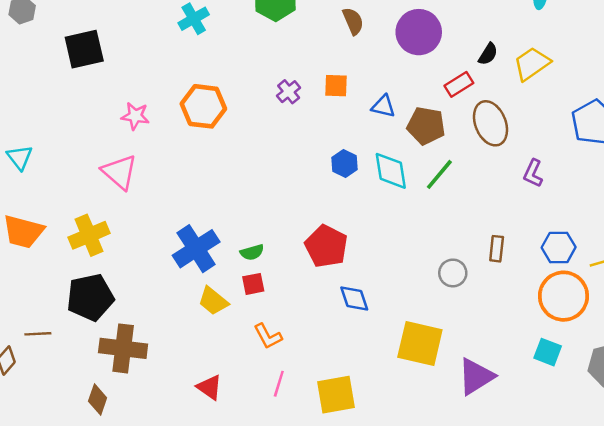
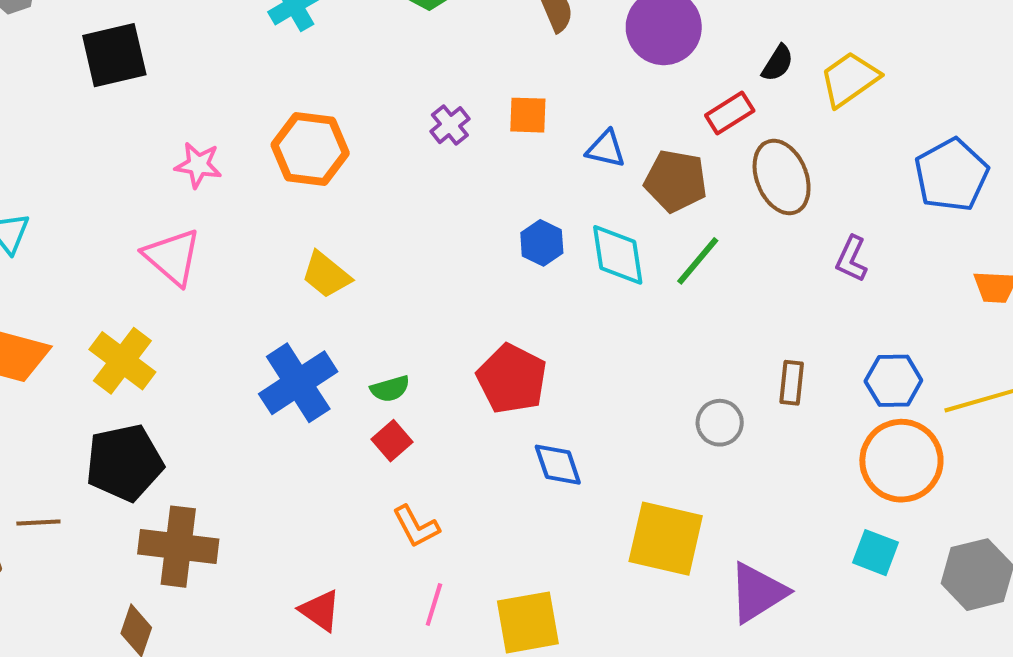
yellow cross: (89, 235) -> (122, 361), turned -30
red square: (253, 284) -> (392, 441), turned -30
yellow trapezoid: (213, 301) -> (326, 275), moved

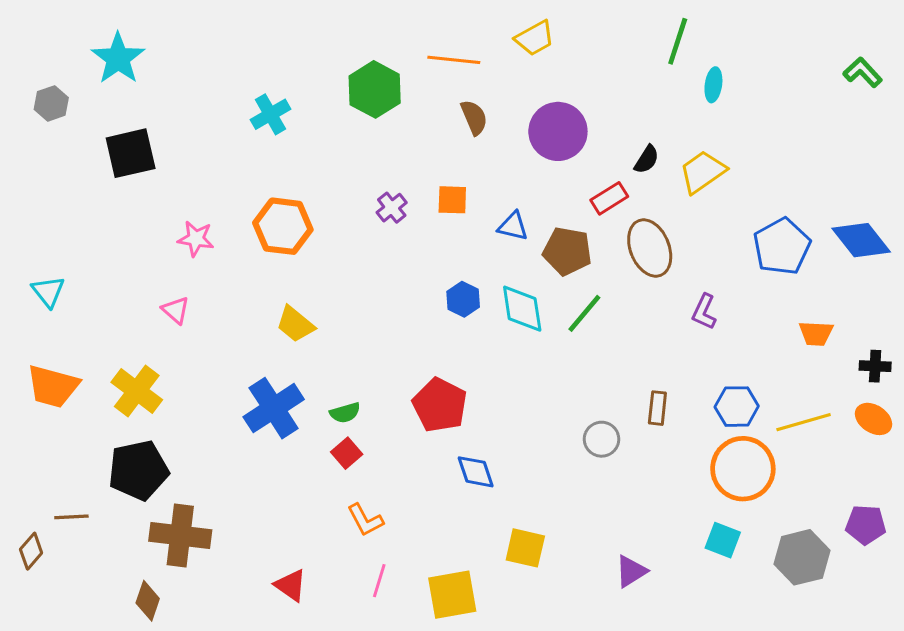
pink triangle: (172, 257) -> (176, 310), size x0.6
yellow square: (666, 539) -> (525, 548), moved, size x0.7
purple triangle: (758, 592) -> (631, 571), size x0.7

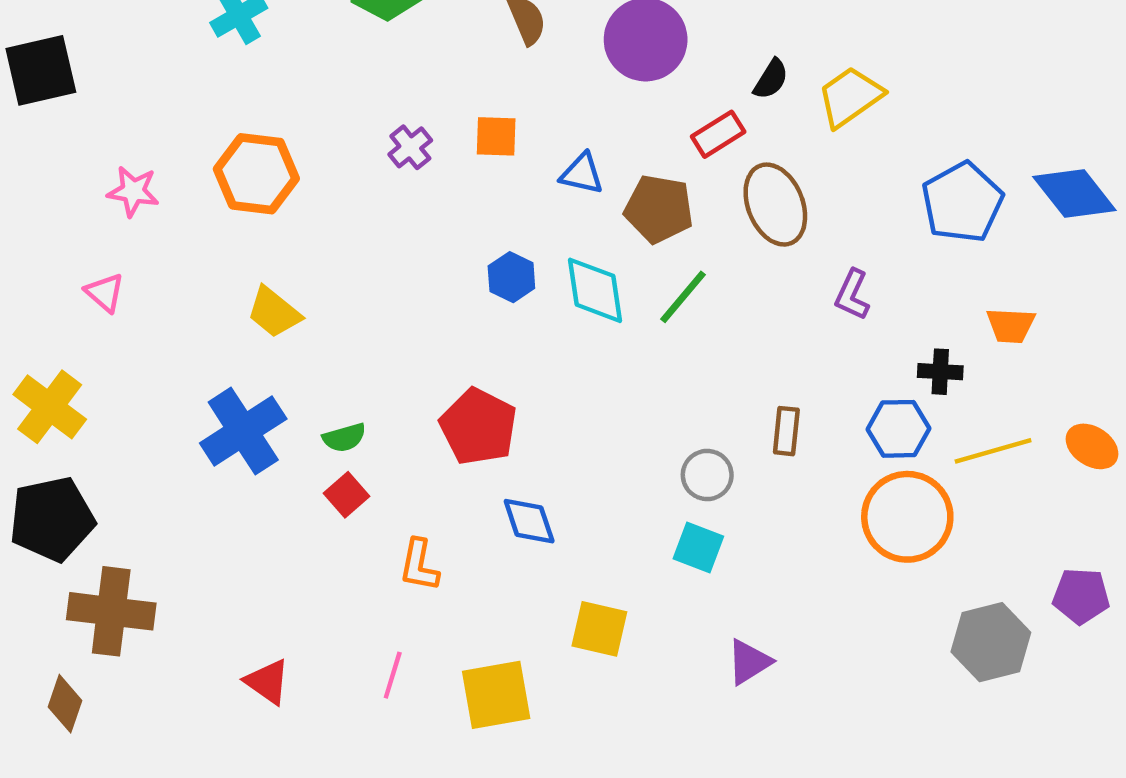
black cross: (875, 366) -> (940, 372), moved
orange L-shape: (365, 520) -> (419, 565), moved, turned 39
cyan square: (723, 540) -> (698, 548), moved

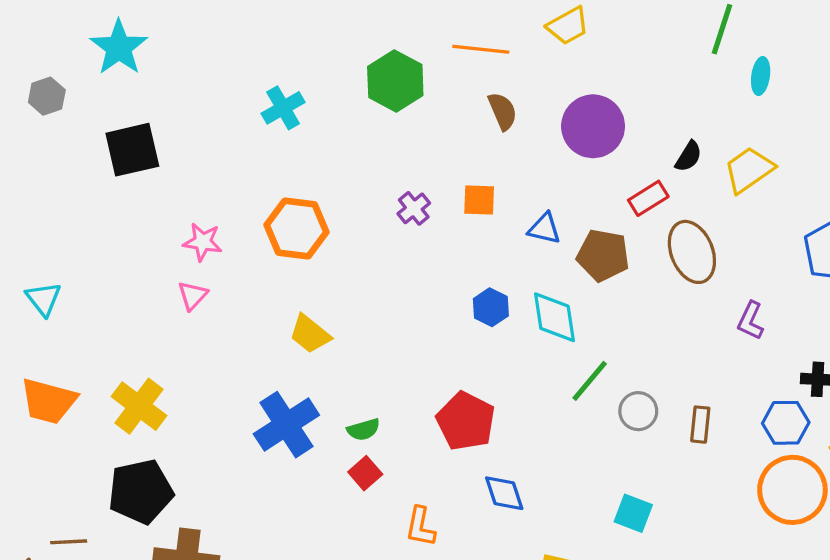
pink triangle: (105, 292) -> (193, 296), moved, turned 32
green line: (683, 297) -> (590, 381), moved
gray circle: (707, 475) -> (638, 411), moved

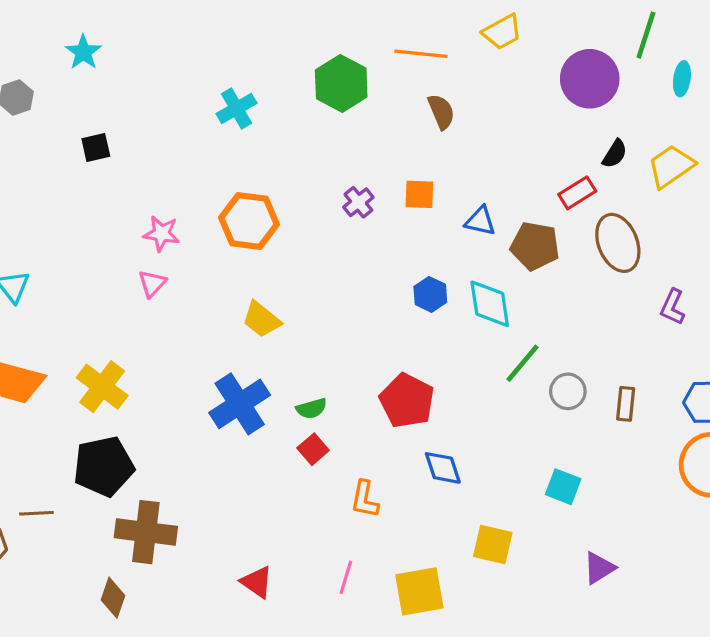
cyan star: (119, 48) -> (83, 52), size x0.7
purple circle: (593, 126) -> (590, 79), moved
black square: (132, 150) -> (96, 148), size x0.6

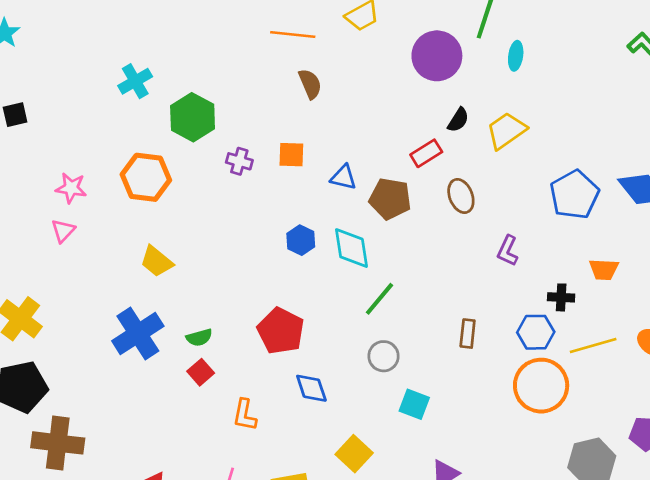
green hexagon: (341, 83) -> (193, 117), moved
purple cross: (358, 202) -> (239, 161), turned -35
brown ellipse: (618, 243) -> (461, 196), size x0.7
gray circle: (568, 391) -> (383, 356), moved
yellow square: (493, 545) -> (354, 454), turned 30

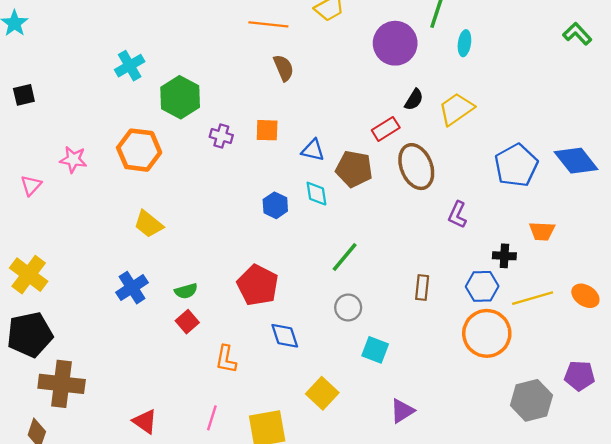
brown ellipse: (461, 196) -> (416, 167), size x1.5
pink triangle: (63, 231) -> (31, 185), moved
cyan diamond: (351, 248) -> (316, 194), moved, size x0.7
blue cross: (138, 334) -> (132, 288), size x0.7

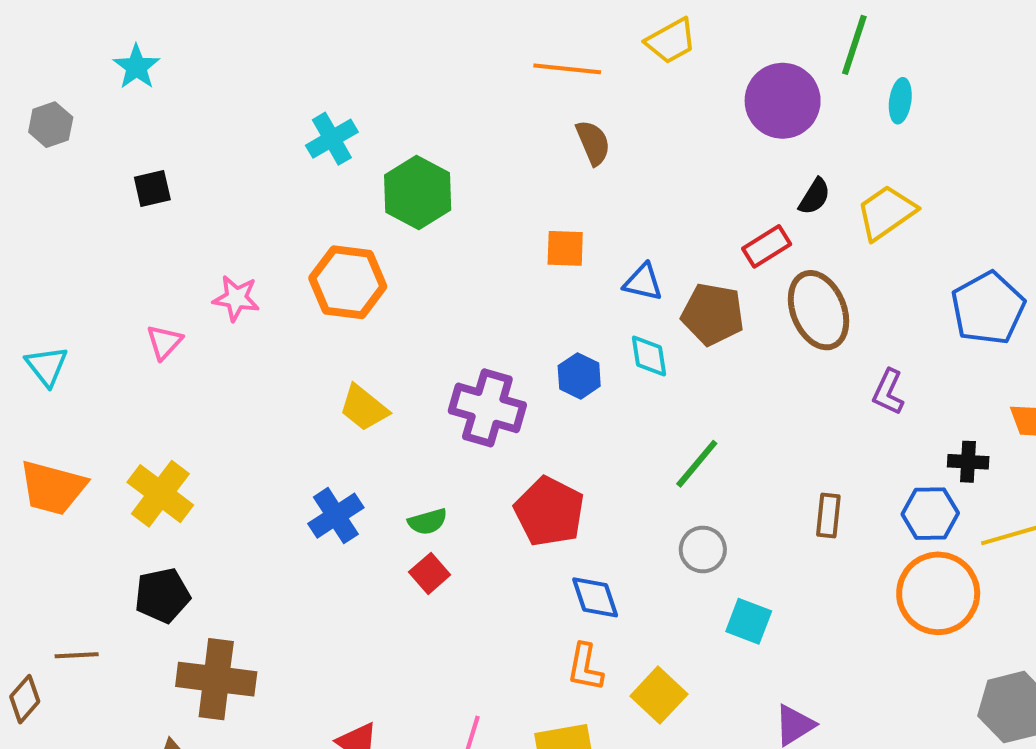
purple cross: (221, 136) -> (487, 408), moved, size x1.8
black pentagon: (30, 335) -> (162, 595), size x0.7
orange L-shape: (226, 359) -> (585, 667), moved

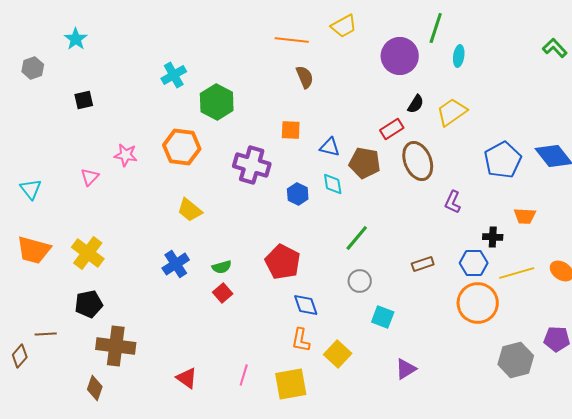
purple cross: (487, 408) -> (252, 165), moved
brown rectangle: (828, 516) -> (423, 264), turned 65

